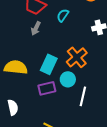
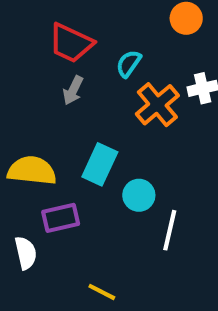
orange cross: (77, 57) -> (157, 105), moved
purple rectangle: (47, 88) -> (61, 218), moved

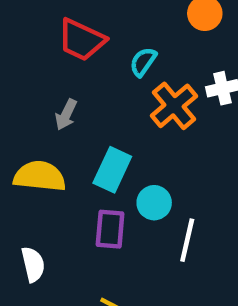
gray arrow: (73, 90) -> (66, 115), moved
purple rectangle: (61, 218) -> (110, 229), moved, turned -72

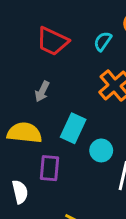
cyan semicircle: (143, 62) -> (103, 41), moved
purple rectangle: (110, 229) -> (50, 168), moved

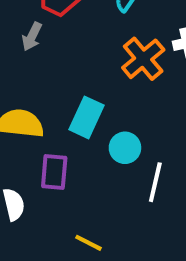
gray arrow: (42, 91) -> (32, 37), moved

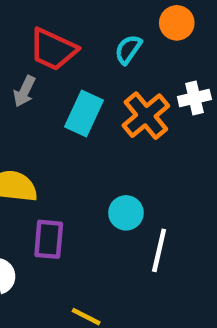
cyan rectangle: (87, 117) -> (84, 113), moved

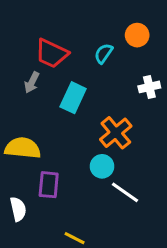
orange cross: (146, 116) -> (116, 133), moved
white line: (159, 250) -> (125, 192), turned -68

